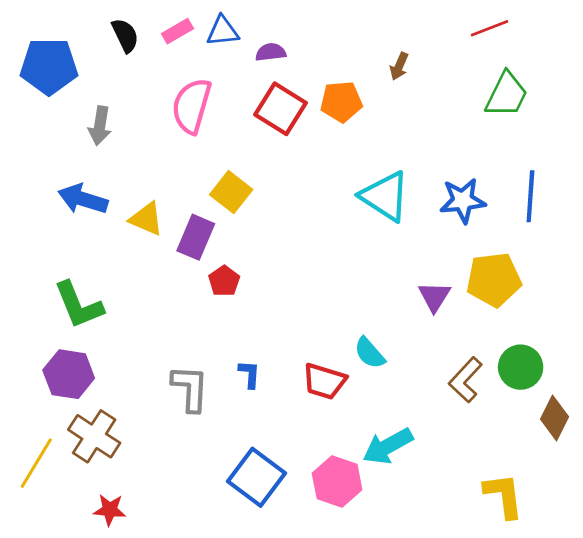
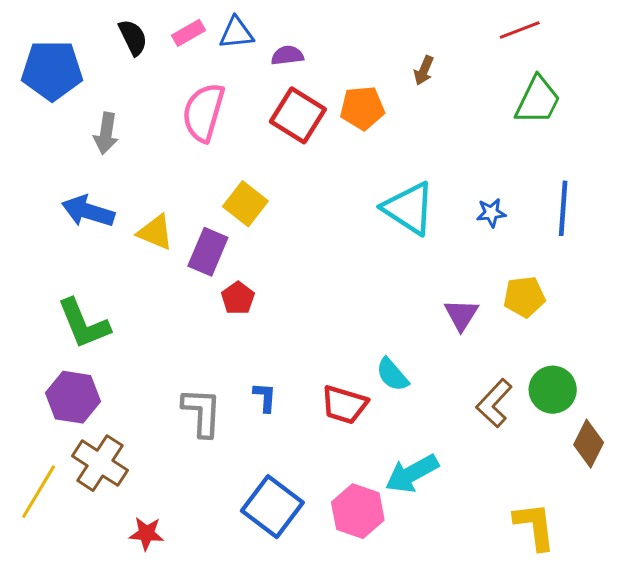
blue star: (463, 201) -> (491, 213), size x0.6
yellow pentagon: (494, 280) -> (524, 297), size x0.7
red star: (110, 510) -> (146, 534), moved

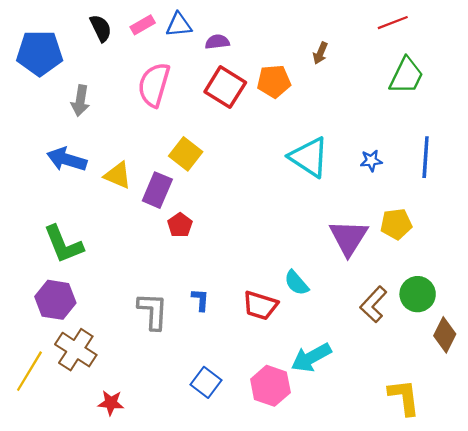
purple triangle: (461, 315) -> (349, 238), size x1.5
blue square: (272, 507) -> (206, 382), size x0.7

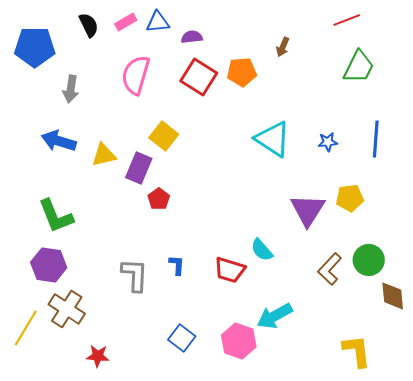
yellow triangle: (118, 175) -> (104, 155), turned -36
brown diamond: (445, 335) -> (393, 296), turned -32

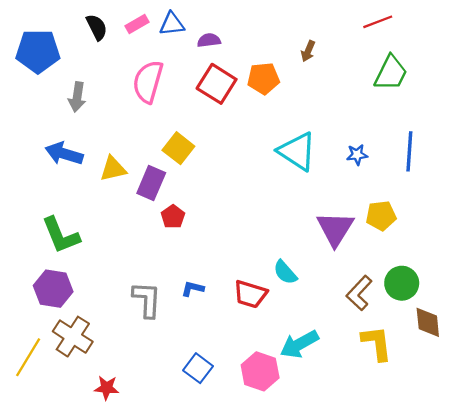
blue L-shape: (177, 265) -> (193, 289), turned -80
yellow L-shape: (357, 351) -> (377, 343), moved

